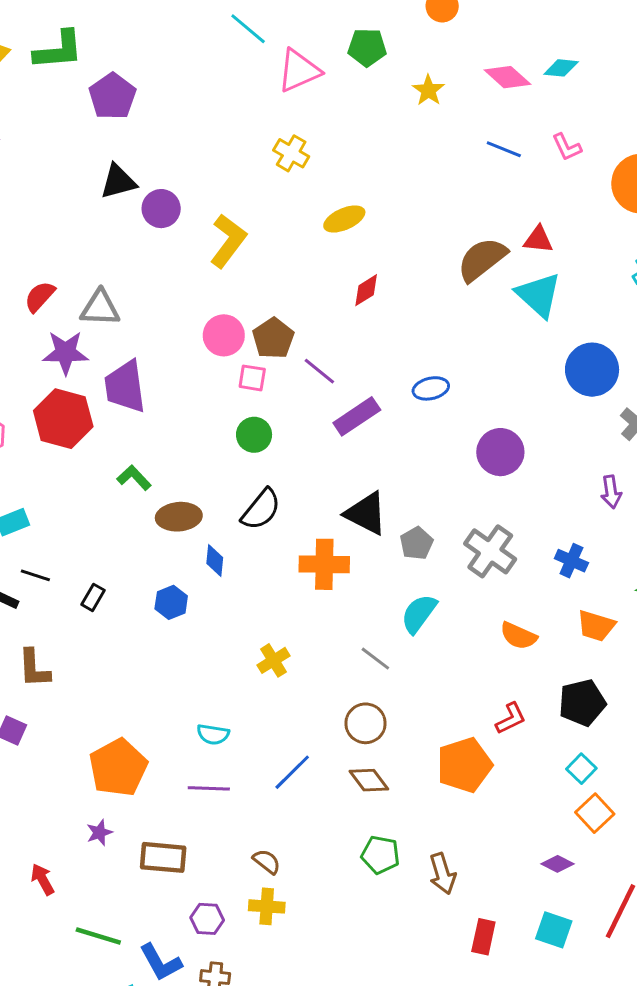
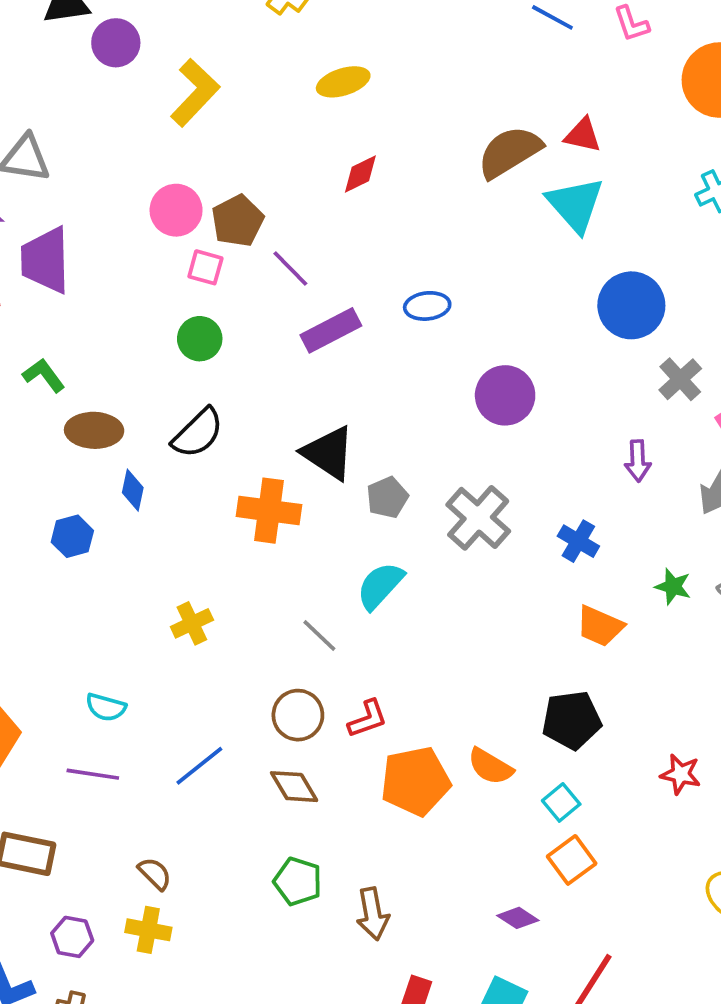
orange semicircle: (518, 636) -> (490, 766), moved
red L-shape: (511, 718) -> (368, 719), moved

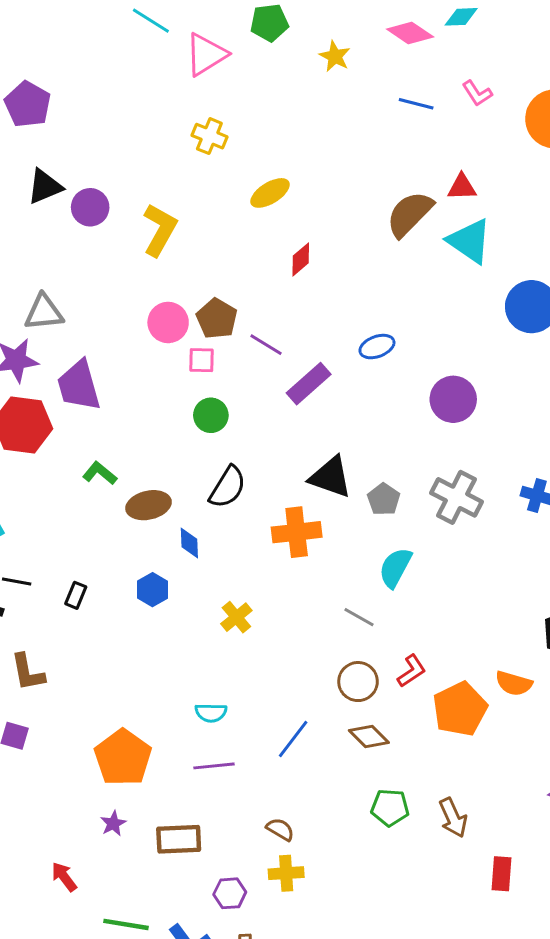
yellow cross: (192, 623) -> (236, 617), moved

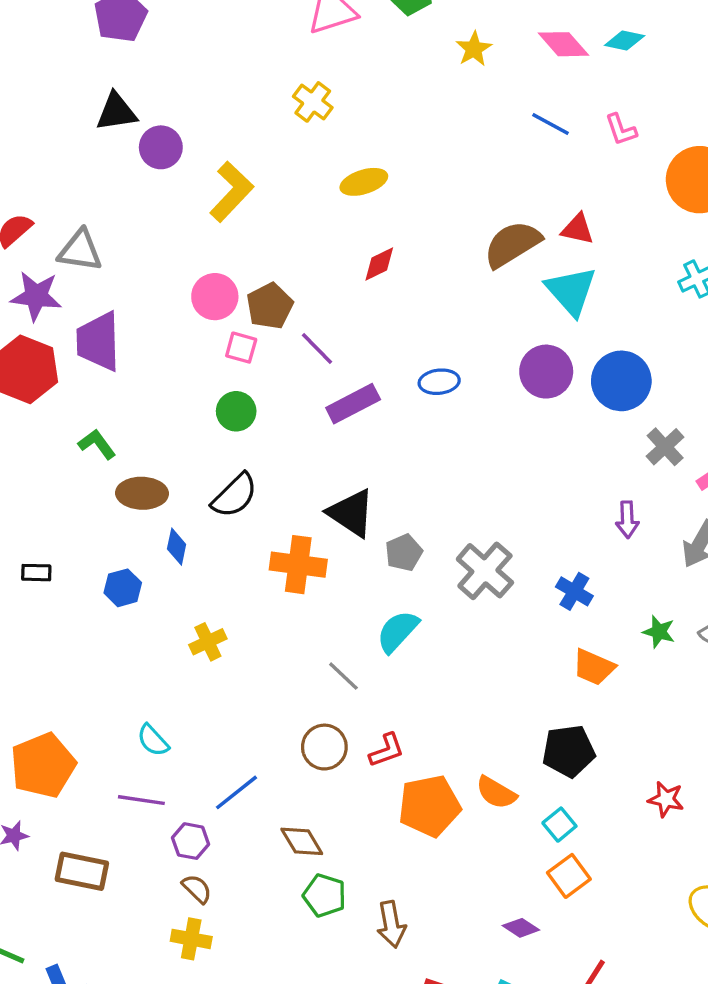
purple circle: (453, 399) -> (546, 372), moved
black rectangle: (76, 595) -> (36, 573), turned 55
cyan semicircle: (211, 713) -> (153, 740), turned 32
brown diamond: (369, 736) -> (302, 841), moved
purple hexagon: (230, 893) -> (191, 841), moved

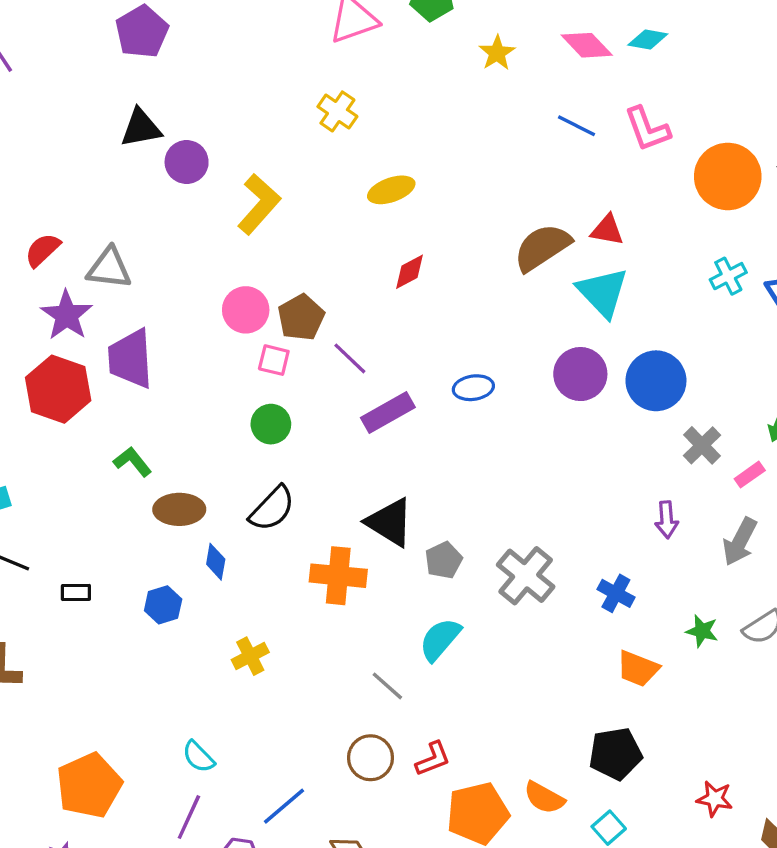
pink L-shape: (621, 130) -> (647, 129), size x1.4
purple star: (36, 296) -> (67, 315), turned 30
purple line: (141, 800) -> (189, 817), turned -72

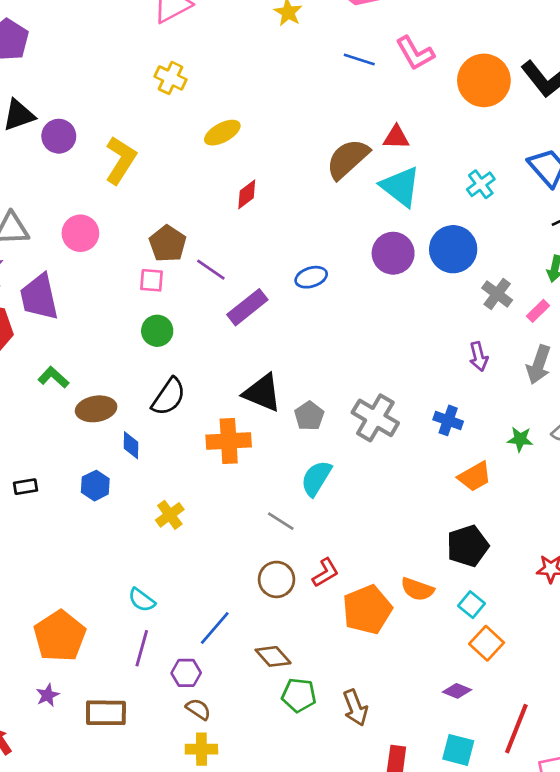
cyan cross: (728, 276) -> (481, 184), moved
pink circle: (246, 310) -> (80, 233), moved
orange trapezoid: (638, 669) -> (475, 477), turned -42

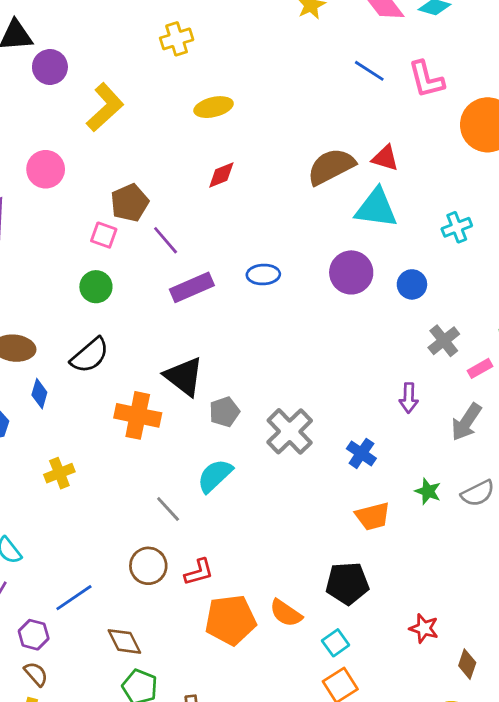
yellow cross: (171, 78) -> (177, 39), turned 32
cyan triangle: (400, 187) -> (376, 208), turned -45
blue circle: (453, 249) -> (412, 284), size x0.6

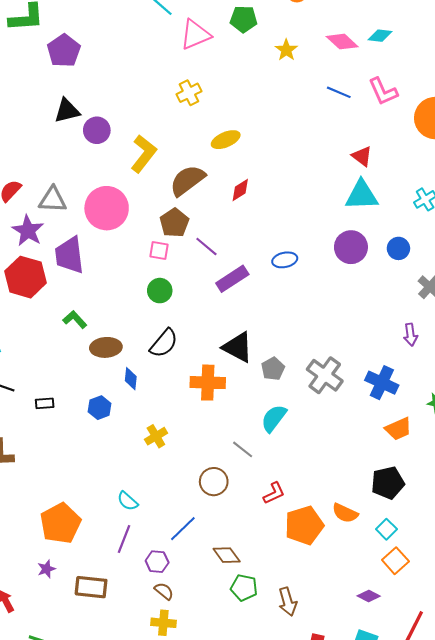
red triangle: (385, 158) -> (362, 156), turned 30
brown semicircle: (331, 167) -> (187, 180), moved
pink circle: (46, 169) -> (107, 208), size x1.5
blue cross: (361, 453) -> (382, 383), size x1.4
brown circle: (148, 566) -> (214, 482), moved

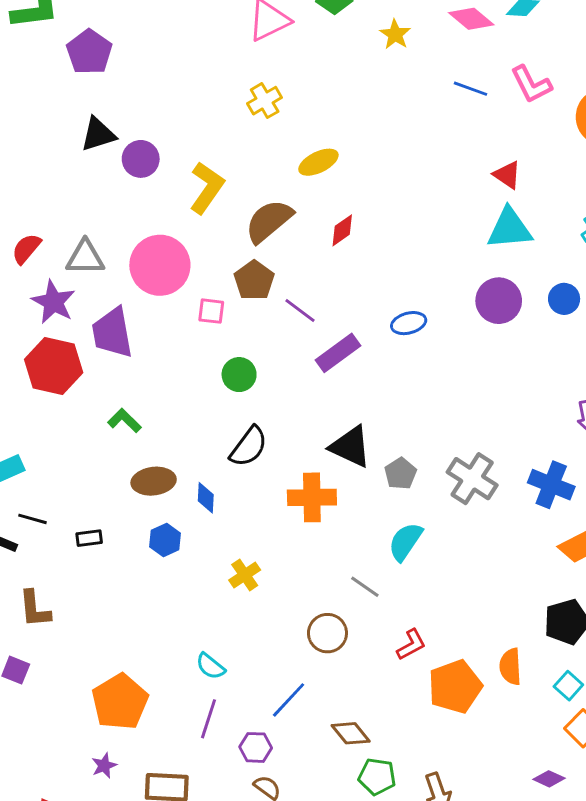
pink square: (159, 250) -> (211, 311), moved
brown ellipse: (106, 347) -> (154, 481), moved
orange semicircle: (345, 513) -> (510, 667), turned 65

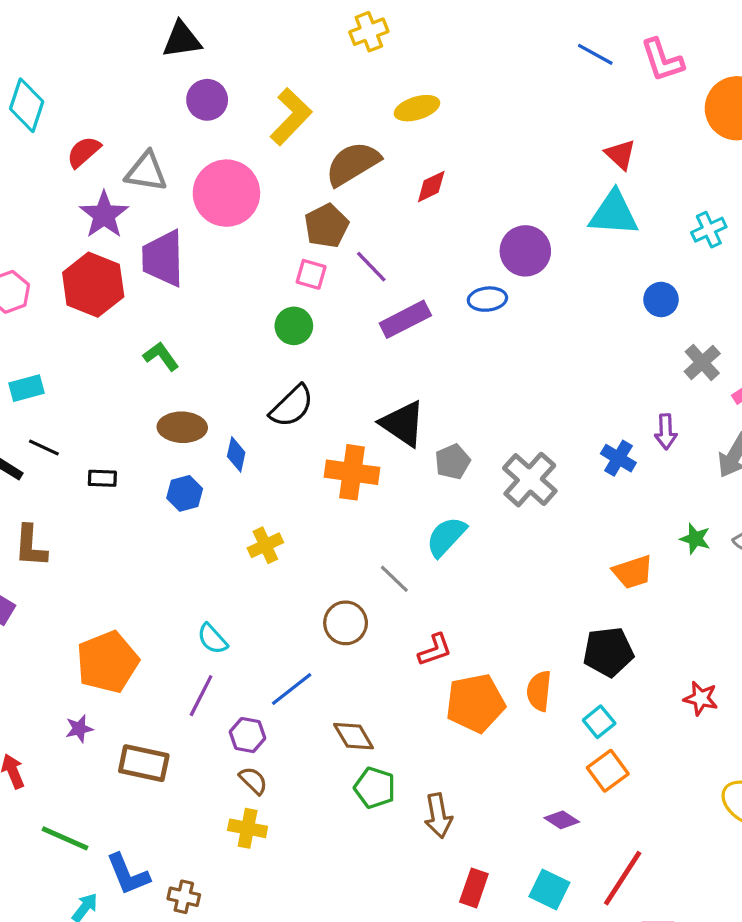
purple circle: (141, 159) -> (207, 100), moved
purple circle: (499, 301) -> (525, 251), moved
pink square: (211, 311) -> (311, 274), moved
blue cross: (551, 485) -> (618, 458), moved, size x0.7

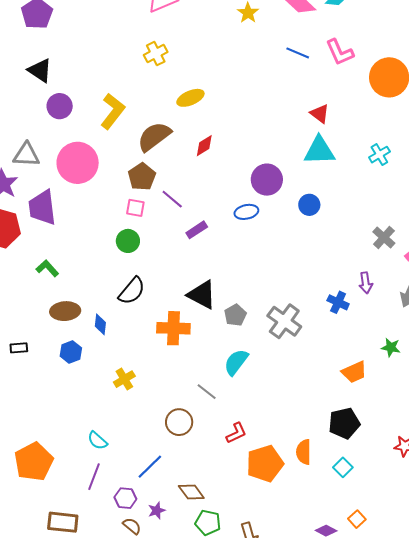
black triangle: (182, 40) -> (40, 70), turned 48
blue circle: (661, 299) -> (309, 205), moved
purple rectangle: (405, 319) -> (197, 230), size x0.7
purple star: (79, 729) -> (157, 511), moved
orange square: (608, 771) -> (357, 519), moved, size x0.7

